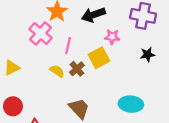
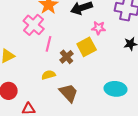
pink line: (68, 46) -> (49, 44), moved
yellow semicircle: (57, 71) -> (49, 75), moved, turned -48

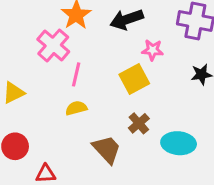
brown cross: (67, 57) -> (139, 123), moved
yellow semicircle: (49, 75) -> (76, 108), moved

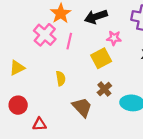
pink line: (76, 74) -> (69, 41), moved
yellow semicircle: (76, 108) -> (61, 78), turned 96

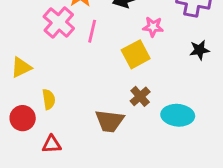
yellow semicircle: (61, 78) -> (49, 99), moved
brown trapezoid: (82, 107) -> (110, 121), turned 140

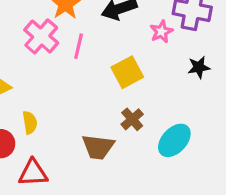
pink star: (153, 27) -> (161, 32), moved, turned -30
cyan ellipse: (178, 115) -> (174, 140), turned -52
red triangle: (52, 144) -> (33, 173), size x1.4

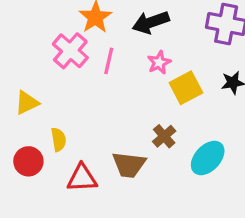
pink star: (161, 32) -> (159, 63), moved
yellow square: (127, 72) -> (186, 88), moved
red triangle: (33, 173) -> (82, 178), moved

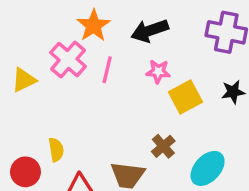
pink star: (159, 63) -> (158, 71), turned 30
yellow triangle: (27, 103) -> (24, 80), moved

